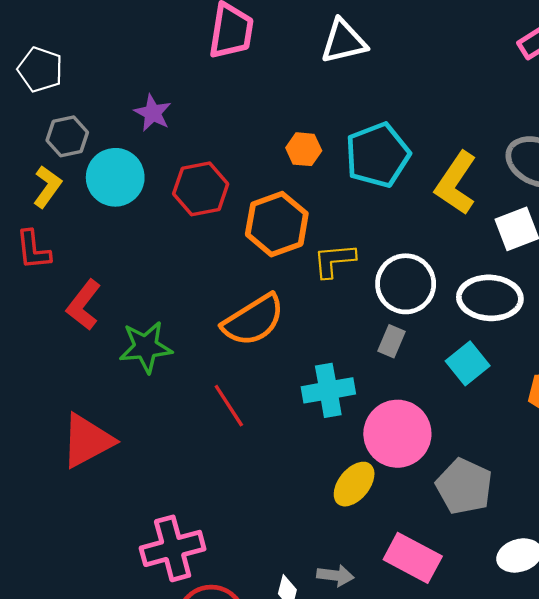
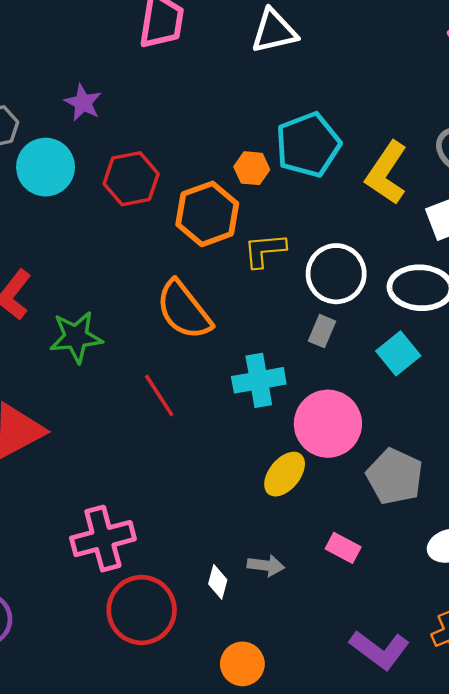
orange hexagon: (304, 149) -> (252, 168), moved
orange semicircle: (253, 320) -> (184, 310), turned 84
pink rectangle: (413, 558) -> (343, 548), size x0.6

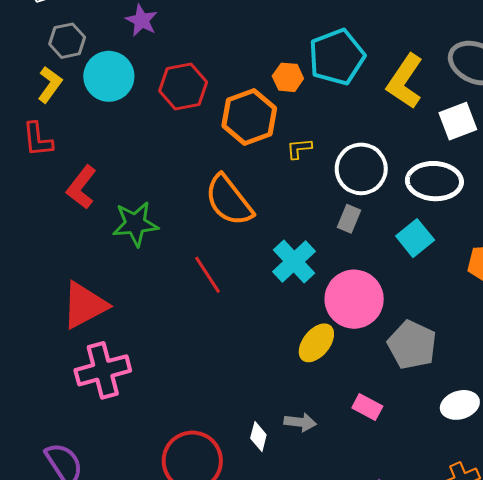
yellow L-shape: (265, 250) -> (299, 149), size x0.7
cyan cross: (259, 380) -> (294, 261), turned -33
pink cross: (103, 539) -> (103, 370), moved

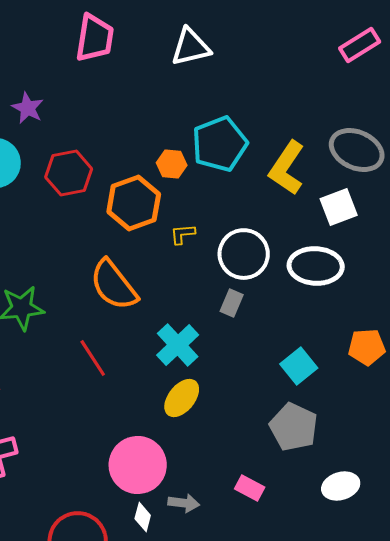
cyan square: (415, 238) -> (299, 366), moved
pink circle: (354, 299) -> (138, 465), moved
yellow ellipse: (316, 343) -> (182, 398), moved

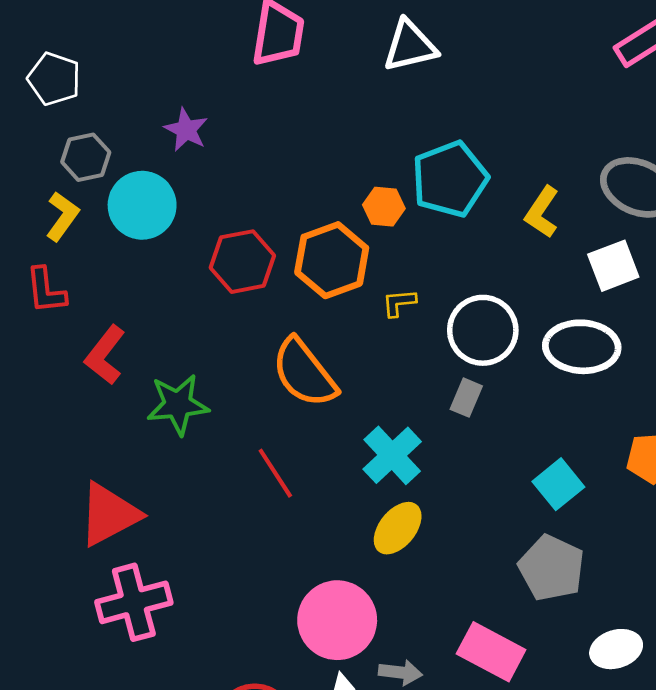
yellow L-shape: (287, 168) -> (542, 212), size x0.7
red hexagon: (69, 173) -> (242, 262), moved
pink rectangle: (250, 488) -> (491, 652), size x1.6

